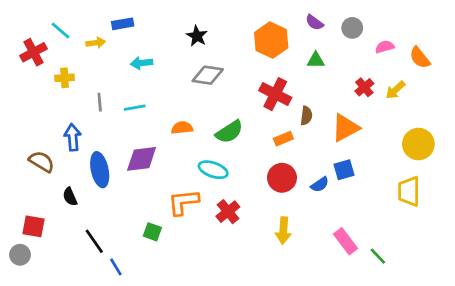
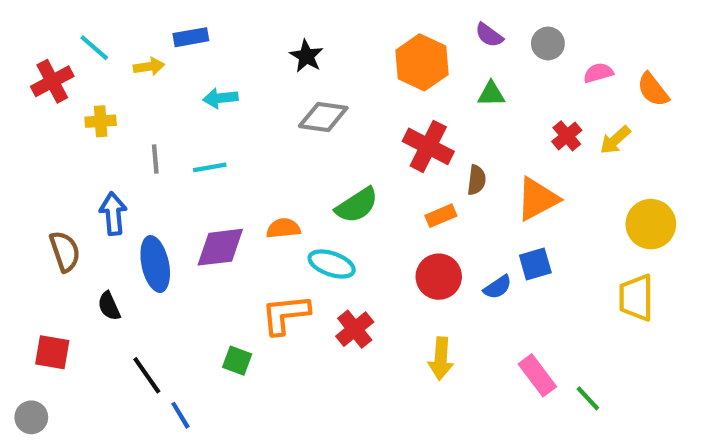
orange semicircle: (182, 128) -> (283, 228), moved
brown semicircle: (42, 162) -> (65, 251), turned 40
gray circle: (20, 255) -> (31, 417), moved

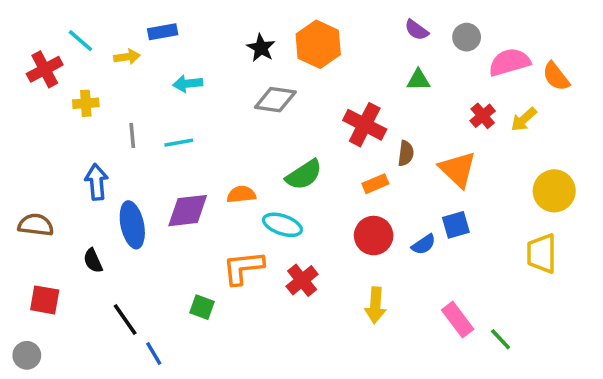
orange hexagon: (422, 62) -> (318, 44), moved
pink semicircle: (598, 73) -> (509, 62), size x1.6
orange triangle: (537, 199) -> (458, 169), turned -48
brown semicircle: (65, 251) -> (36, 225), moved, turned -64

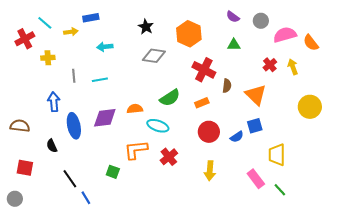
orange hexagon: (318, 44) -> (189, 34), moved
yellow arrow: (524, 119) -> (293, 67), turned 112
orange rectangle: (375, 184) -> (202, 103), moved
yellow trapezoid: (542, 253) -> (277, 155), moved

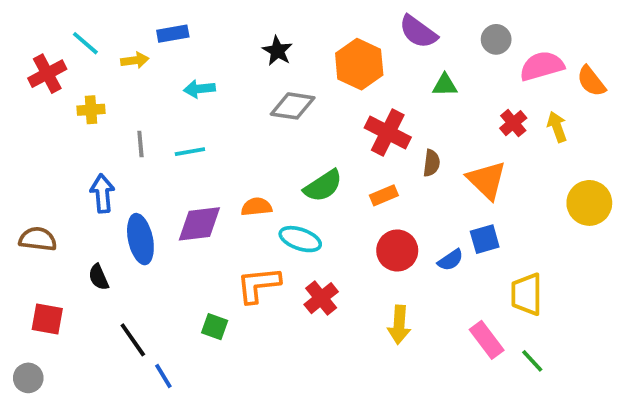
purple semicircle: (233, 17) -> (418, 32), moved, size x1.5

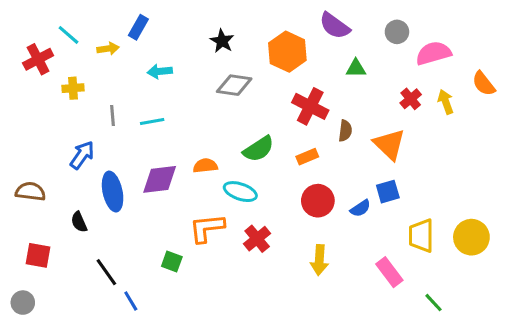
blue rectangle: (173, 34) -> (138, 27), turned -50
orange semicircle: (591, 81) -> (484, 84), moved
blue arrow: (102, 193) -> (82, 155), turned 40
yellow circle: (589, 203) -> (471, 237), moved
green line: (532, 361) -> (433, 303), moved

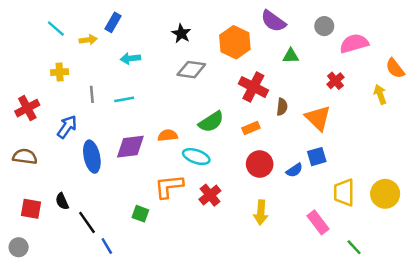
red cross: (38, 59) -> (27, 108), moved
yellow arrow: (446, 102) -> (380, 94), moved
black semicircle: (79, 222) -> (62, 201), moved

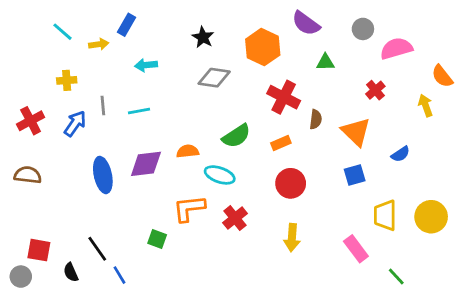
blue arrow: (67, 127) -> (75, 124), moved
blue semicircle: (294, 170) -> (400, 154), moved
black semicircle: (62, 201) -> (71, 272), moved
red square: (31, 209) -> (39, 250), moved

